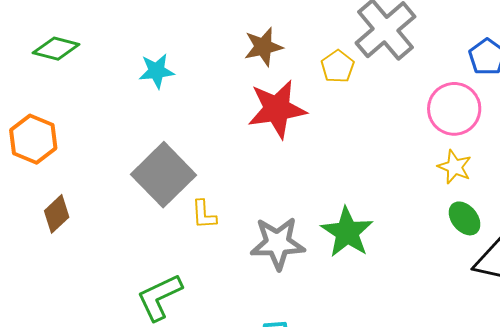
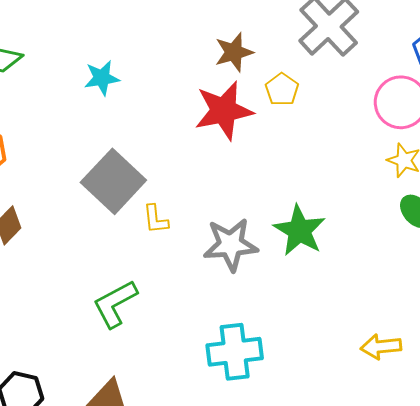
brown star: (263, 47) -> (234, 52), moved
yellow pentagon: (338, 66) -> (282, 89), moved

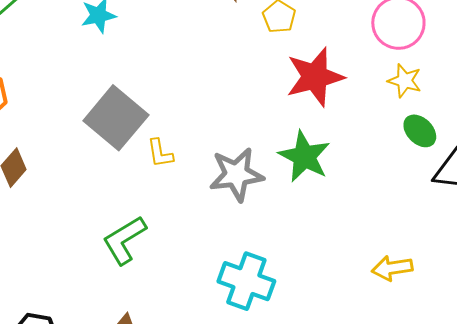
red star: (224, 111) -> (315, 77), moved
cyan cross: (235, 352) -> (246, 281), turned 30

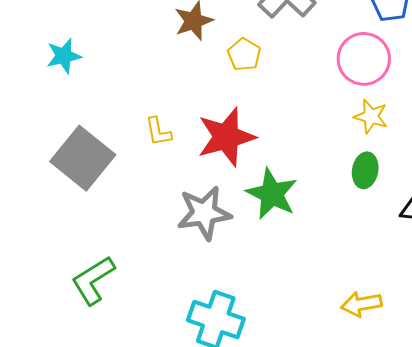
red star: (315, 77) -> (226, 137), moved
green ellipse: (420, 131) -> (365, 170), moved, turned 56
yellow L-shape: (160, 153) -> (158, 132), moved

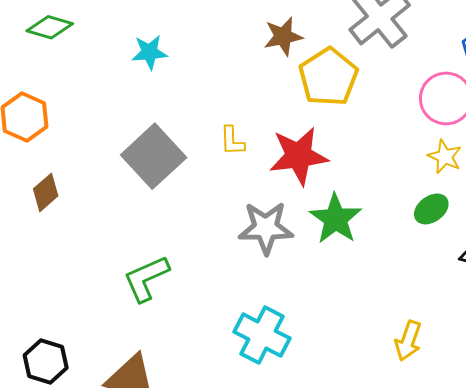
yellow pentagon: (244, 55) -> (328, 77), size x1.8
green ellipse: (365, 170) -> (431, 209), turned 36
yellow arrow: (361, 304) -> (408, 341), turned -69

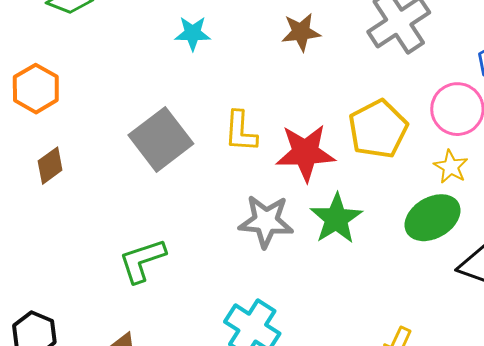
cyan star: (150, 52) -> (193, 33), moved
yellow pentagon: (328, 77) -> (378, 129), moved
yellow L-shape: (232, 141) -> (241, 131), size x1.4
green ellipse: (431, 209) -> (433, 218), size x1.6

